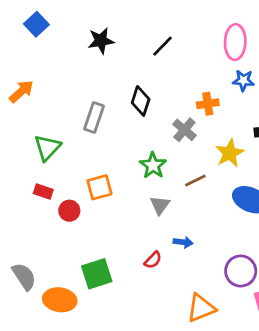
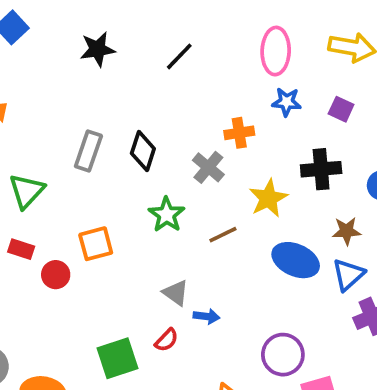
black diamond: (141, 101) -> (143, 151), moved
gray triangle: (160, 205) -> (176, 293), moved, turned -30
green square: (97, 274) -> (117, 358), moved

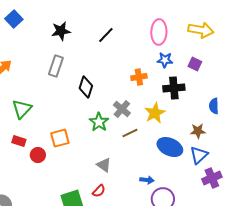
gray rectangle: (88, 151) -> (56, 66), moved
gray cross: (208, 167) -> (122, 109), moved
black cross: (321, 169) -> (174, 88), moved
blue arrow: (207, 316) -> (147, 180), moved

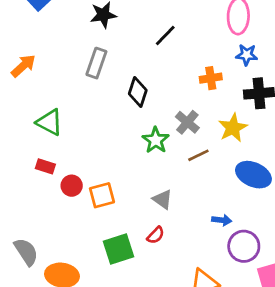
black line: (106, 35) -> (165, 35), moved
green triangle: (22, 109) -> (50, 122), turned -45
orange square: (60, 138) -> (102, 195), moved

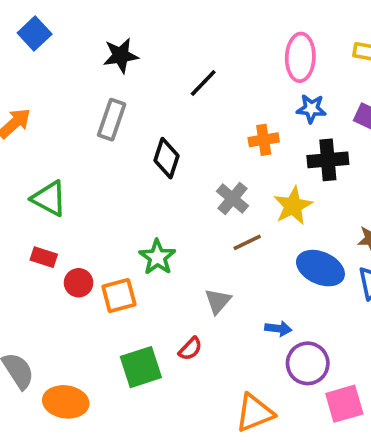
green star: (156, 140) -> (157, 257), moved
gray triangle: (163, 199) -> (218, 301), moved, turned 35

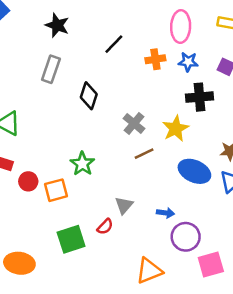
black star: (121, 55) -> (57, 25), turned 30
orange cross: (264, 140) -> (155, 59), moved
gray triangle: (218, 301) -> (124, 205), moved

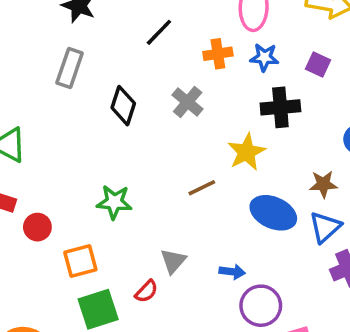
gray cross: (134, 123) -> (188, 102), moved
green star: (82, 164) -> (114, 202), turned -30
orange square: (56, 190) -> (80, 261), moved

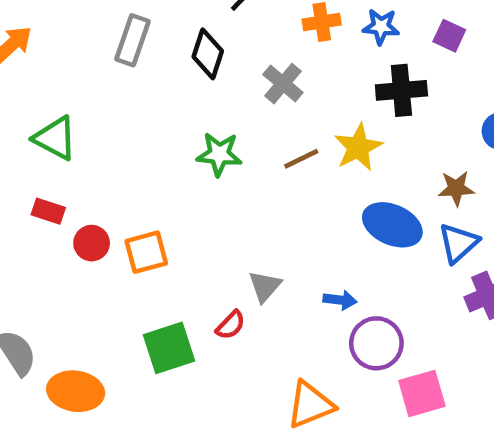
black diamond: (123, 106) -> (208, 54), moved
brown line: (202, 188) -> (301, 159), moved
green star: (114, 202) -> (219, 154), moved
orange square: (80, 261) -> (146, 252), moved

